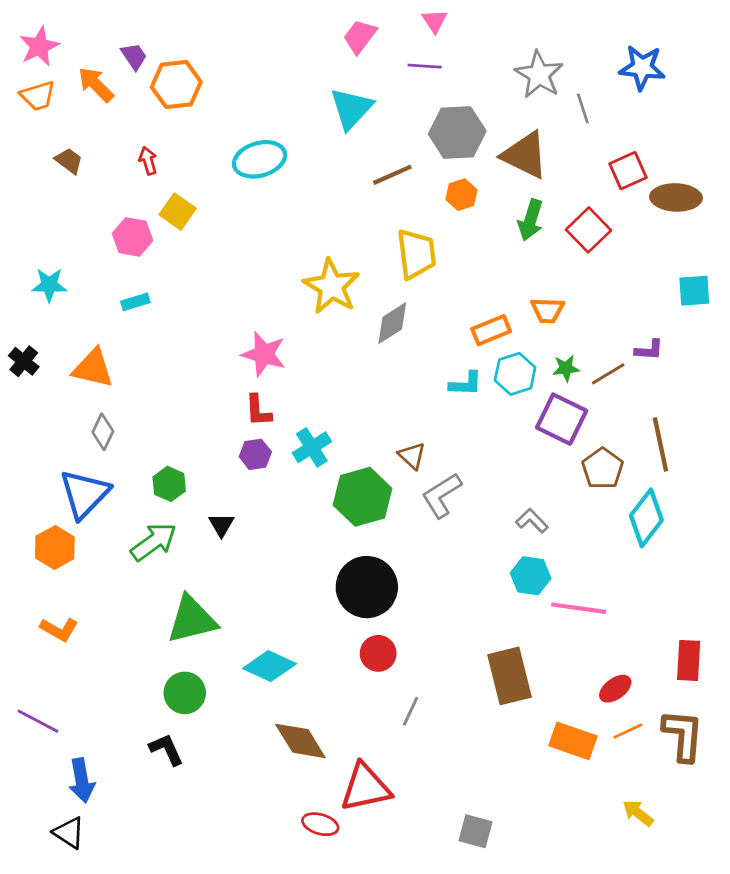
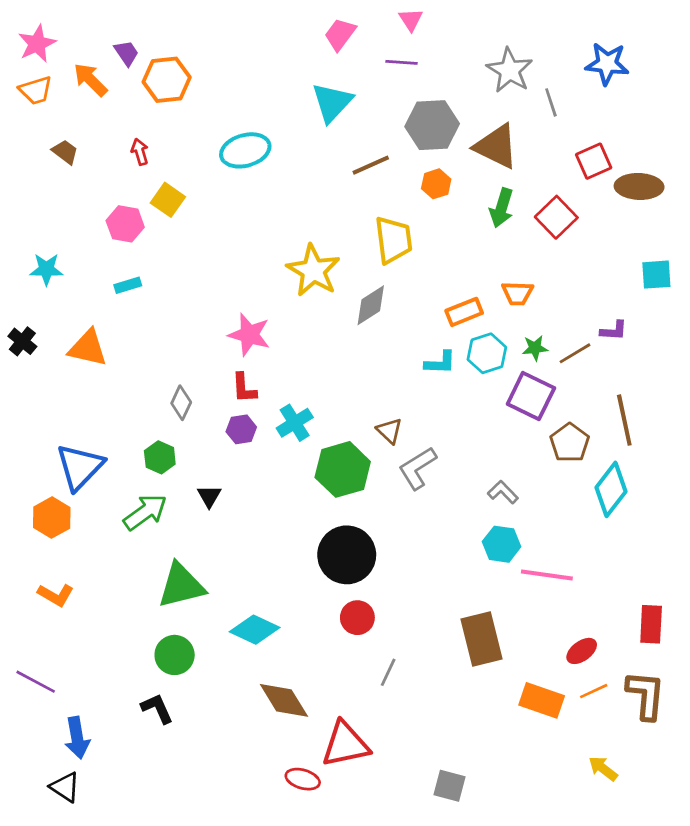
gray diamond: (103, 432) -> (181, 403), moved

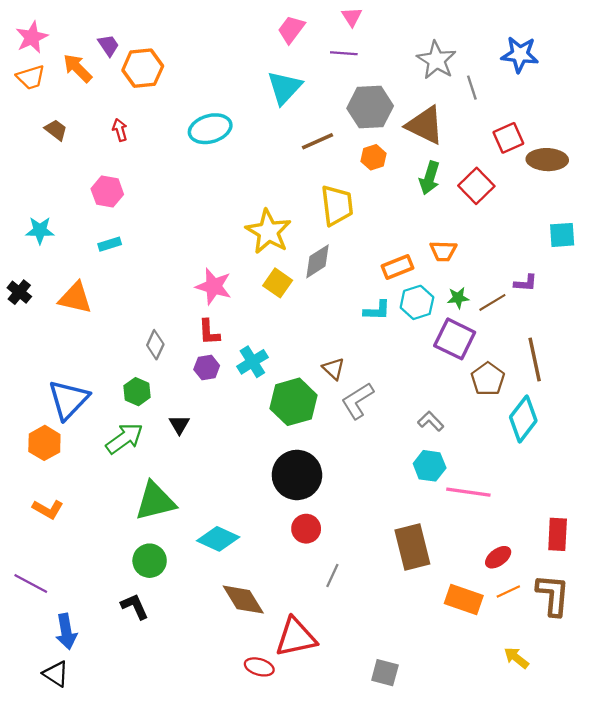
yellow square: (168, 200) -> (278, 283), moved

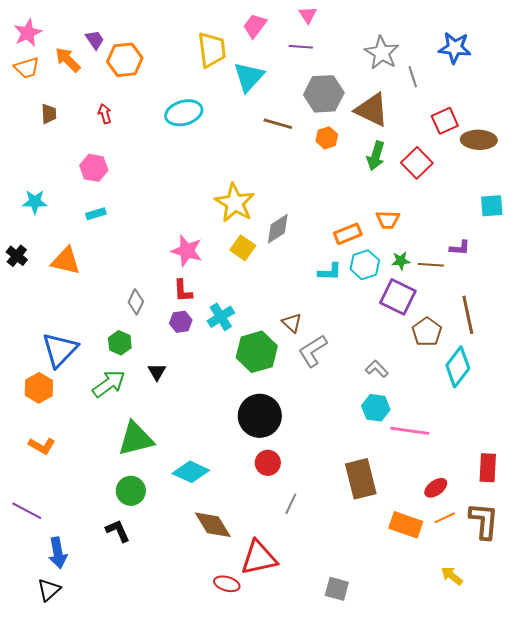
brown trapezoid: (56, 130) -> (49, 114), turned 50
brown line: (318, 141) -> (278, 124), turned 40
yellow trapezoid: (337, 205) -> (212, 50), moved
brown line: (492, 302) -> (431, 265), turned 35
black triangle: (56, 674) -> (49, 590), turned 45

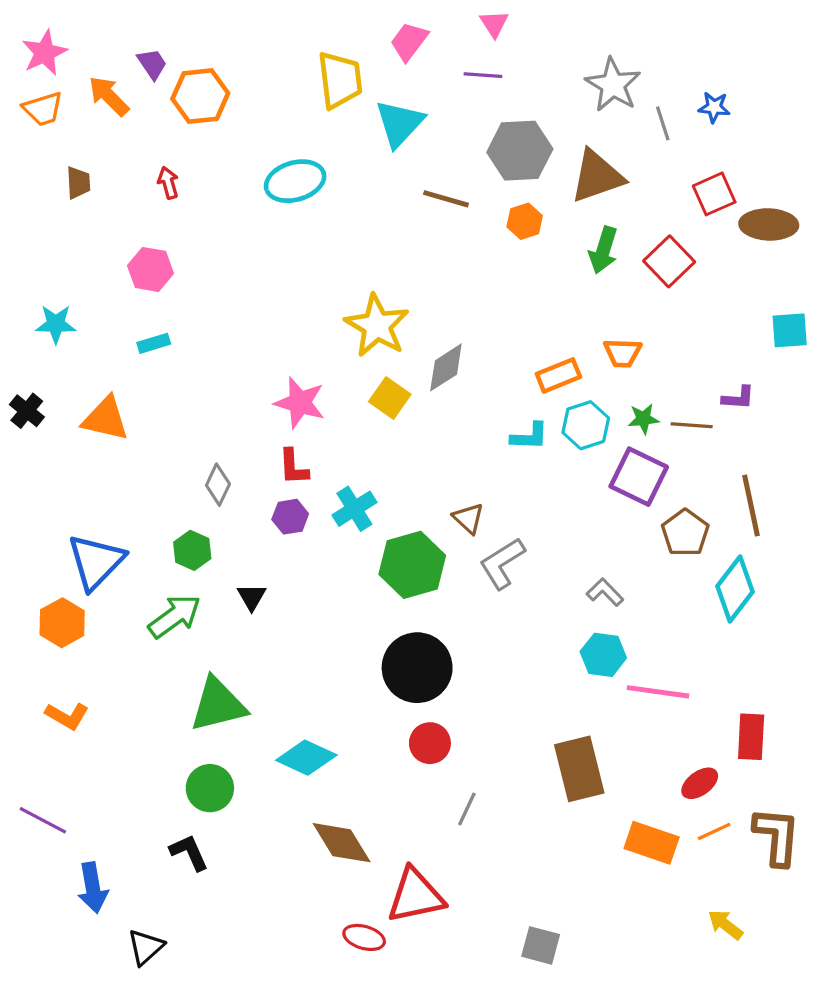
blue star: (455, 48) -> (714, 107), moved, size x0.6
brown triangle: (372, 110) -> (597, 176), turned -45
red rectangle: (488, 468) -> (751, 737), moved
black triangle: (49, 590) -> (146, 947), moved

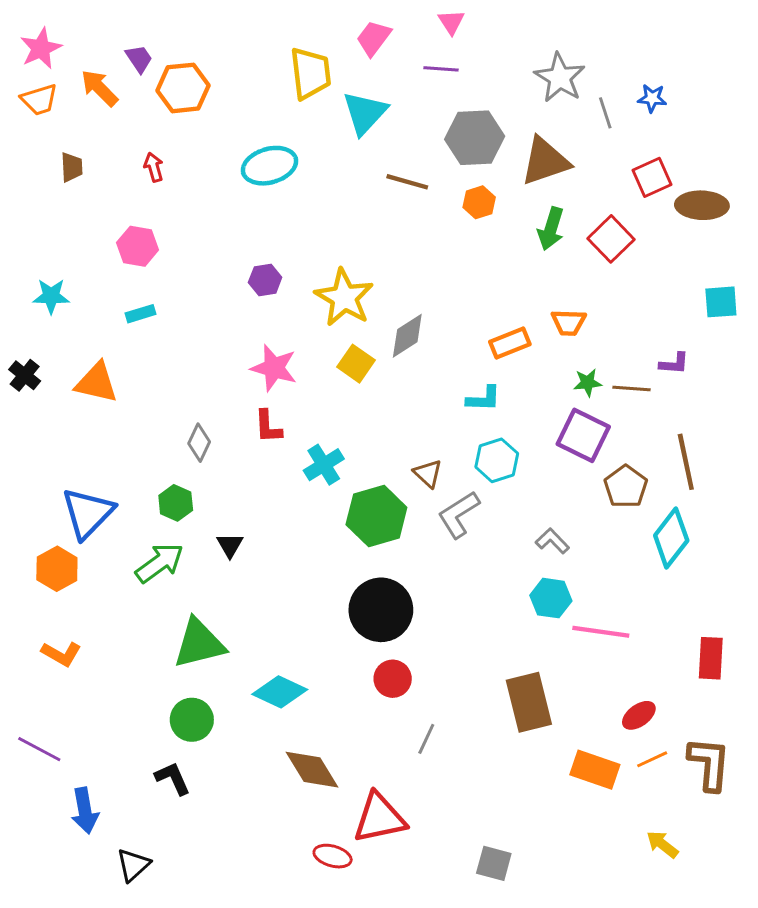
cyan hexagon: (586, 425) -> (497, 460), moved
purple hexagon: (290, 517) -> (265, 280), moved
red rectangle: (751, 737) -> (711, 658), moved

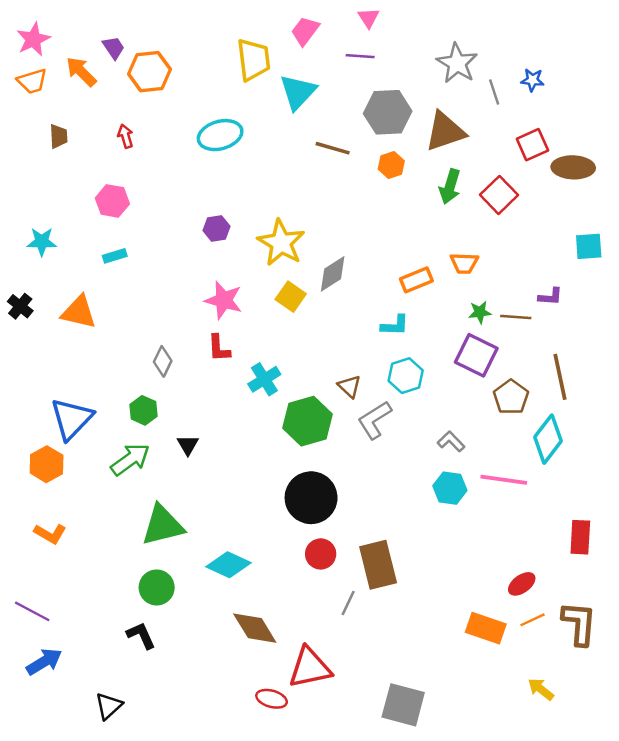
pink line: (601, 632) -> (504, 480), moved
brown rectangle: (529, 702) -> (378, 565), moved
blue arrow: (85, 811) -> (44, 662), moved, turned -111
gray square: (494, 863) -> (403, 705), size x1.5

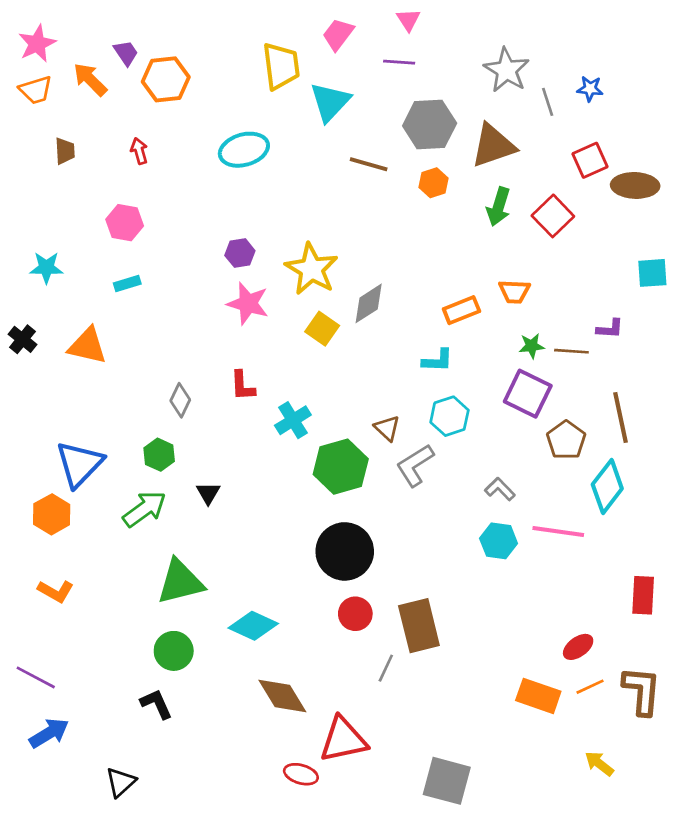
pink star: (224, 300) -> (248, 303), moved

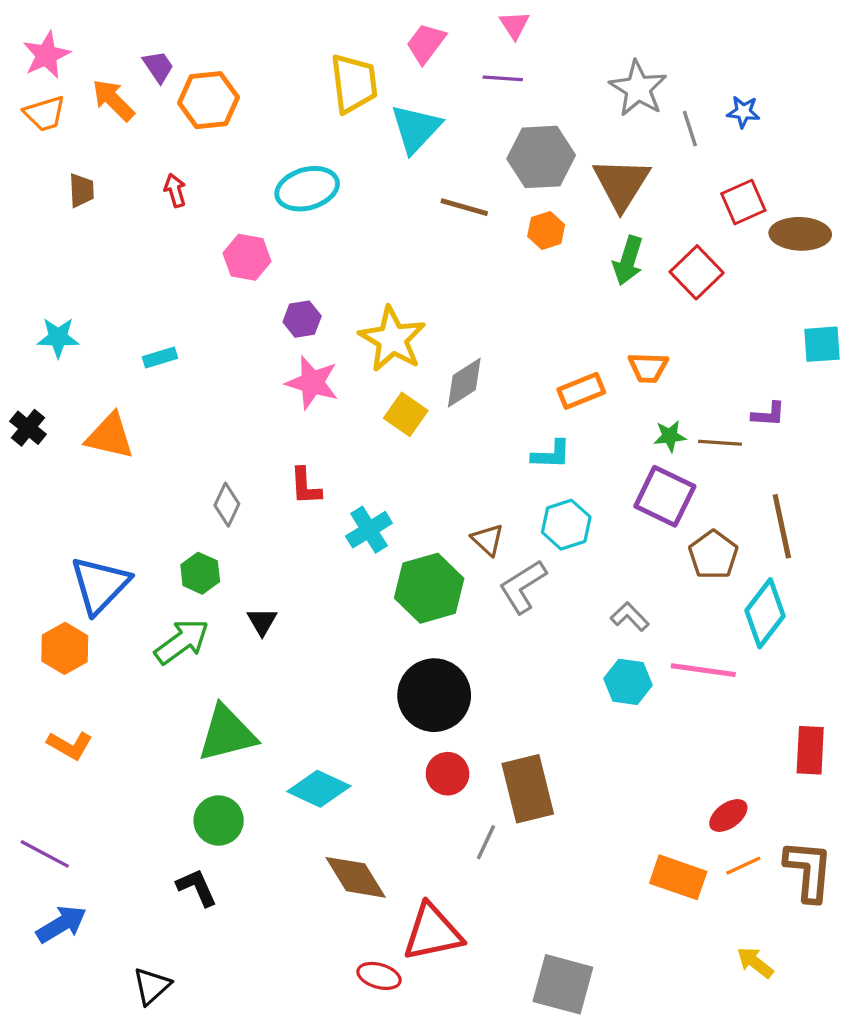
brown triangle: (493, 146) -> (621, 184), turned -39
pink hexagon: (125, 223) -> (247, 257), moved

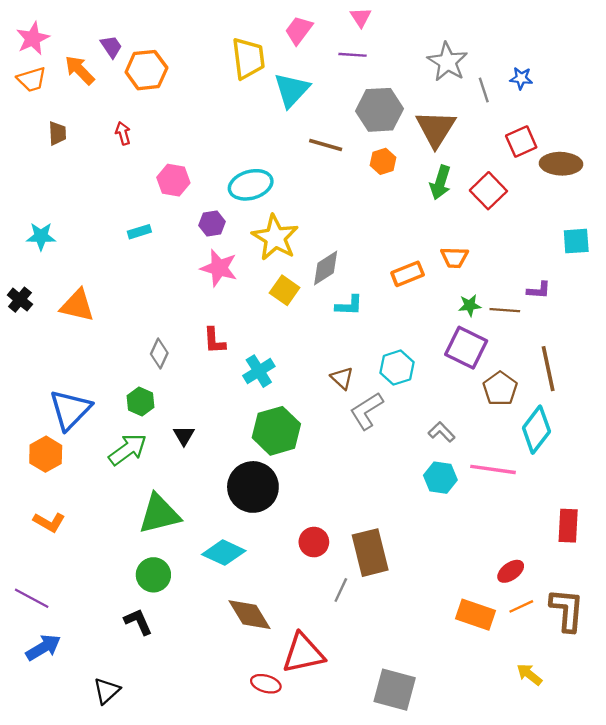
cyan ellipse: (307, 189) -> (251, 185), moved
cyan rectangle: (160, 358) -> (139, 232), moved
cyan L-shape: (551, 454) -> (349, 305), moved
green hexagon: (429, 588) -> (276, 431), moved
black circle: (434, 695) -> (253, 487), moved

